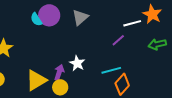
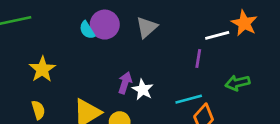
purple line: (118, 40) -> (198, 58), turned -40
green arrow: (157, 44) -> (237, 83), moved
purple arrow: (59, 72) -> (125, 83), moved

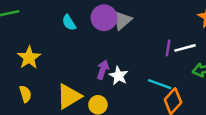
purple circle: (105, 25) -> (104, 18), moved
white line: (217, 35) -> (185, 48), moved
cyan line: (189, 99) -> (160, 84), turned 35

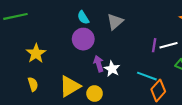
purple circle: (104, 18) -> (83, 39), moved
cyan semicircle: (69, 23) -> (83, 17), moved
purple arrow: (103, 70) -> (99, 64), turned -35

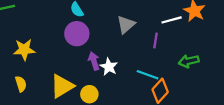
gray triangle: (115, 22) -> (126, 25), moved
white line: (168, 45) -> (172, 20), moved
yellow star: (36, 53) -> (24, 50), turned 30

